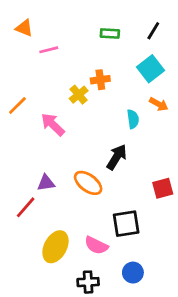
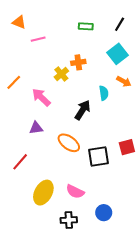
black arrow: (117, 157) -> (83, 110), moved
purple triangle: (46, 183) -> (36, 128), moved
black square: (126, 224) -> (98, 157), moved

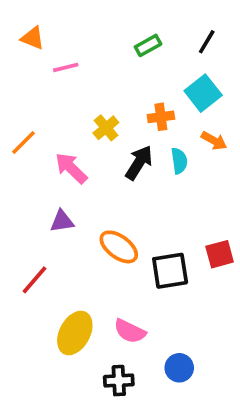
green rectangle: (86, 26) -> (148, 45), turned -32
orange cross: (78, 62) -> (161, 117), moved
black arrow: (83, 110) -> (139, 163), moved

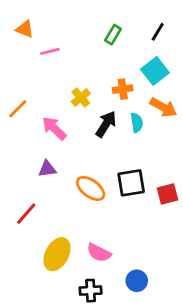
green rectangle: (148, 45) -> (113, 35), turned -30
orange arrow: (214, 141) -> (163, 107), size x1.4
black square: (170, 271) -> (131, 183), moved

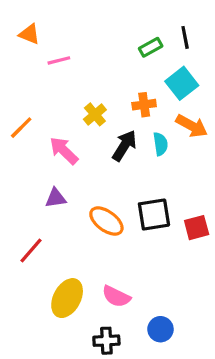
black line: (158, 32) -> (185, 37), turned -42
green rectangle: (113, 35) -> (151, 47), moved, turned 30

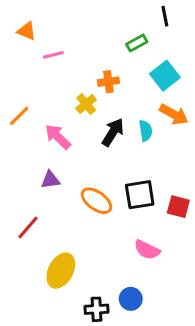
black line: (185, 37) -> (165, 16), moved
orange cross: (144, 105) -> (108, 82), moved
red square: (197, 228) -> (178, 207), turned 30
pink semicircle: (116, 296) -> (147, 250), moved
blue circle: (160, 329) -> (131, 299), moved

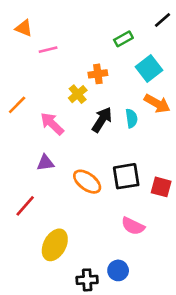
black line: (165, 16) -> (163, 20), moved, turned 60

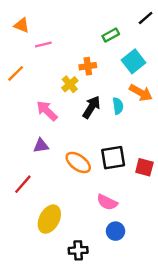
orange line: (17, 105) -> (16, 73), moved
pink semicircle: (133, 226) -> (107, 202), moved
blue circle: (118, 270) -> (116, 231), moved

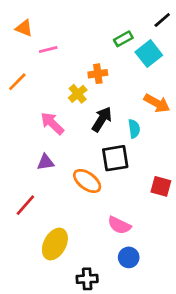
cyan square: (134, 61) -> (149, 54), moved
cyan semicircle: (118, 106) -> (134, 129), moved
black square: (113, 158) -> (115, 158), moved

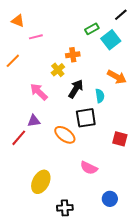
red line: (25, 205) -> (19, 138), moved
blue circle: (129, 257) -> (110, 199), moved

